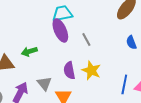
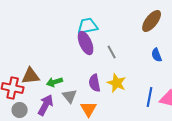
green arrow: (29, 51) -> (55, 82), moved

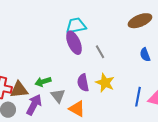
brown ellipse: (152, 21) -> (140, 21), turned 30
brown triangle: (31, 76) -> (19, 90), moved
orange triangle: (89, 109) -> (77, 109), turned -30

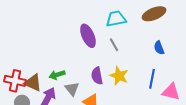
cyan trapezoid: (76, 26) -> (116, 19), moved
brown triangle: (19, 90) -> (33, 83), turned 30
blue line: (138, 97) -> (152, 79), moved

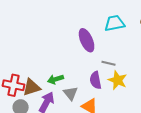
gray line: (114, 45) -> (109, 63), moved, turned -48
brown triangle: (33, 83) -> (32, 87), turned -42

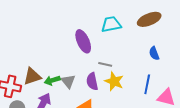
brown triangle: (32, 87) -> (32, 76), moved
gray triangle: (71, 93) -> (68, 81), moved

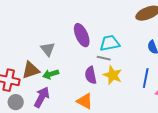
cyan trapezoid: (111, 24) -> (110, 43), moved
gray triangle: (68, 81) -> (48, 49), moved

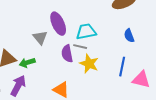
gray triangle: (48, 49) -> (40, 38), moved
purple semicircle: (91, 75) -> (67, 54), moved

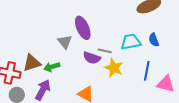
cyan trapezoid: (86, 32) -> (131, 42), moved
purple semicircle: (67, 54) -> (92, 58), turned -60

